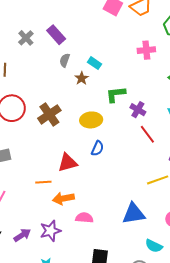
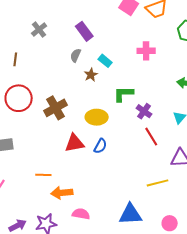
purple rectangle: (56, 35) -> (84, 31), moved
pink cross: (146, 50) -> (146, 51), moved
red triangle: (68, 163) -> (74, 143), moved

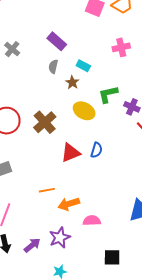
yellow ellipse: (97, 117) -> (84, 111), moved, turned 40

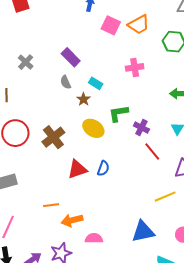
gray semicircle: (53, 67) -> (66, 82), turned -40

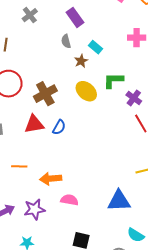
blue semicircle: (103, 168) -> (59, 127), moved
red triangle: (77, 169) -> (34, 124), moved
orange line: (51, 205) -> (19, 166), moved

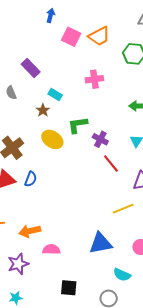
gray semicircle: (66, 41) -> (11, 93), moved

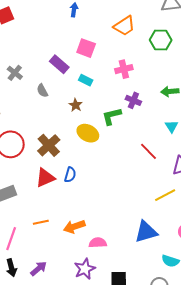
pink square: (71, 37) -> (86, 48), moved
cyan rectangle: (55, 94) -> (86, 80), moved
purple cross: (100, 139) -> (133, 100), moved
purple star: (18, 264) -> (85, 269), moved

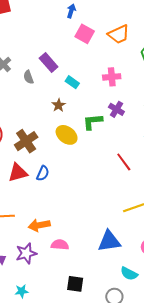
pink square: (86, 48) -> (85, 34), moved
gray semicircle: (42, 91) -> (29, 77), moved
purple star: (85, 269) -> (26, 253), moved

